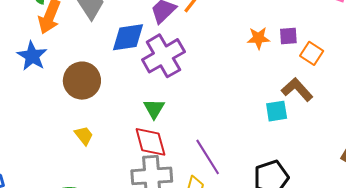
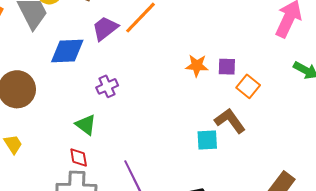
purple cross: (163, 56) -> (107, 86), moved, size x0.5
green triangle: (154, 109) -> (86, 125), turned -30
red diamond: (150, 142) -> (79, 157), size x0.6

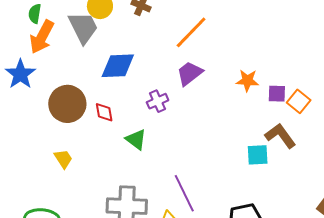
purple trapezoid: (105, 28) -> (190, 73), moved
purple square: (227, 67) -> (277, 94), moved
red diamond: (79, 157) -> (104, 112), moved

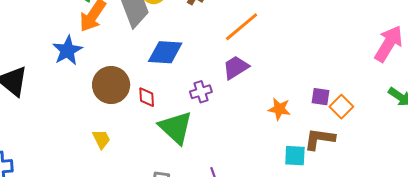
orange star: (247, 80) -> (279, 109), moved
brown L-shape: (280, 136) -> (320, 139), turned -52
green triangle: (136, 139) -> (176, 128), size x1.6

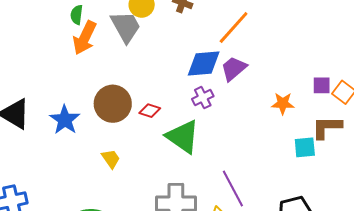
blue star: (67, 51) -> (65, 120), moved
blue diamond: (165, 52) -> (204, 64), moved
red diamond: (147, 97) -> (150, 111), turned -60

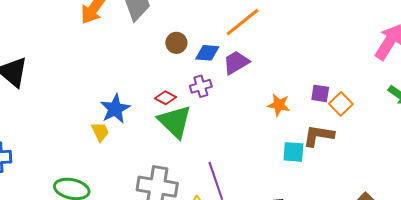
blue diamond: (204, 64) -> (207, 53), size x0.7
brown circle: (113, 104) -> (176, 43), moved, size x0.6
red diamond: (150, 111) -> (165, 98), moved
blue star: (65, 120) -> (115, 109), moved

